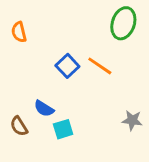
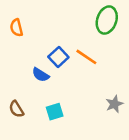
blue semicircle: (44, 109) -> (41, 75), moved
gray star: (132, 120) -> (114, 104), turned -30

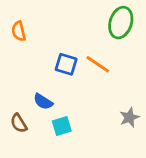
blue square: (58, 57) -> (66, 64), turned -30
blue semicircle: (41, 75) -> (43, 102), moved

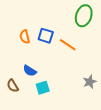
orange semicircle: (19, 31) -> (25, 37), moved
blue square: (66, 64) -> (46, 36), moved

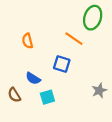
blue square: (46, 36) -> (62, 64), moved
orange line: (68, 45) -> (74, 39), moved

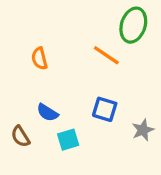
blue square: (62, 64) -> (105, 109), moved

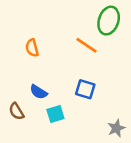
gray star: (143, 130) -> (116, 128), moved

